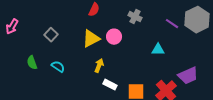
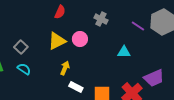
gray square: (51, 35) -> (21, 47), moved

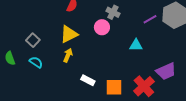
purple line: (138, 26) -> (150, 19), turned -64
pink circle: (80, 39) -> (102, 27), moved
yellow arrow: (65, 68) -> (68, 55), moved

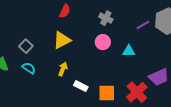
pink circle: (102, 27) -> (103, 42), moved
yellow arrow: (68, 55) -> (63, 69), moved

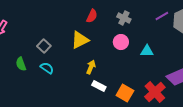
red semicircle: (65, 11) -> (92, 16), moved
purple line: (143, 25) -> (162, 16), moved
yellow arrow: (63, 69) -> (91, 67), moved
orange square: (107, 93) -> (125, 93), turned 30

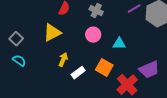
white rectangle: (99, 86) -> (78, 73), moved, turned -64
orange square: (125, 93) -> (104, 68), moved

